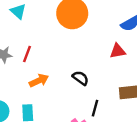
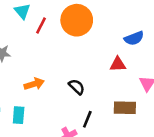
red line: (27, 54) -> (41, 26), moved

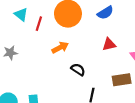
blue semicircle: (134, 38) -> (105, 13), moved
orange arrow: (34, 84) -> (60, 47), moved

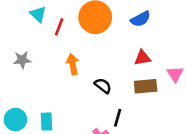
orange arrow: (60, 47) -> (73, 64), moved, turned -77
brown rectangle: (122, 80) -> (146, 86), moved

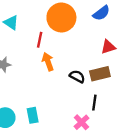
red line: (59, 27) -> (40, 40), moved
brown rectangle: (146, 86) -> (100, 74), moved

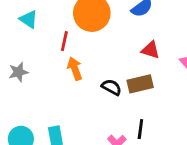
red triangle: (108, 47) -> (151, 50), turned 35
black line: (94, 103) -> (140, 129), moved

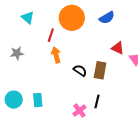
red triangle: (151, 50) -> (118, 48), moved
brown rectangle: (140, 84) -> (100, 70), turned -72

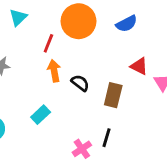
cyan triangle: (28, 18) -> (18, 17), turned 32
black semicircle: (80, 70) -> (80, 83), moved
cyan rectangle: (38, 100) -> (41, 115), moved, turned 48

